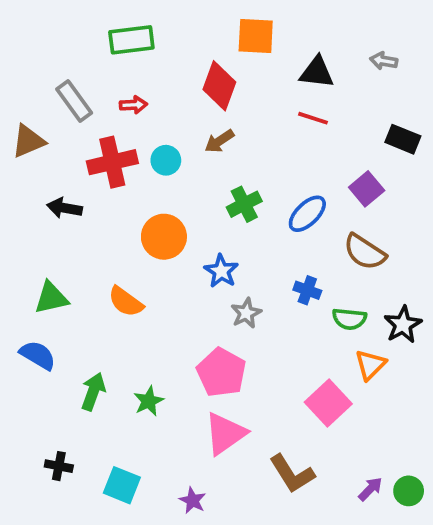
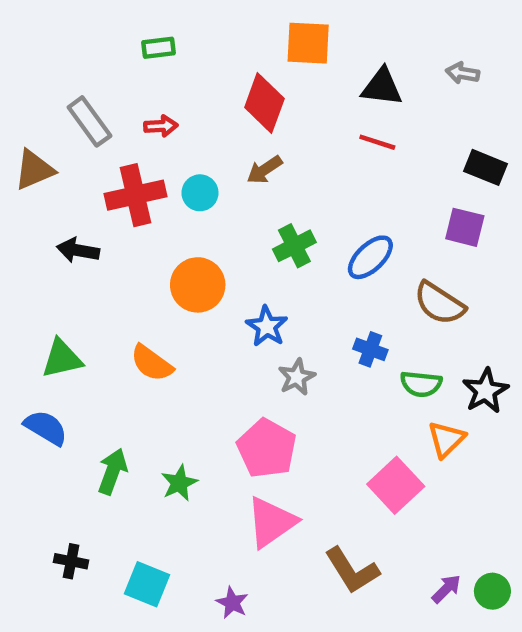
green rectangle: (131, 40) -> (159, 48), size x0.6
purple square: (367, 189) -> (465, 227), moved, turned -36

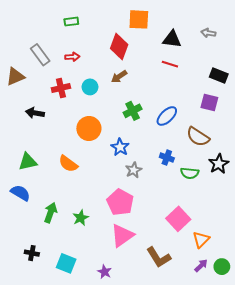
red cross: (136, 195) -> (61, 88), size x0.7
black star: (485, 391) -> (219, 164), moved
orange triangle: (446, 439) -> (201, 240), moved

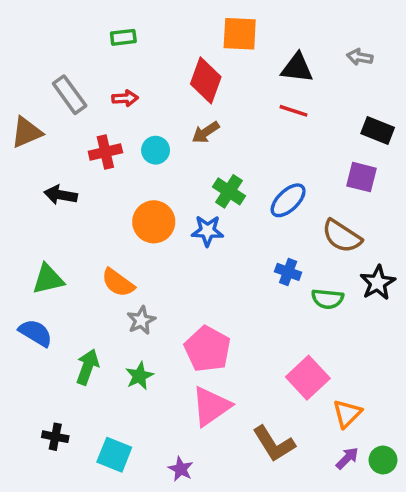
green cross: (133, 111) -> (229, 191), turned -30
blue star: (120, 147) -> (207, 231), moved, turned -30
gray star: (134, 170) -> (141, 320), moved

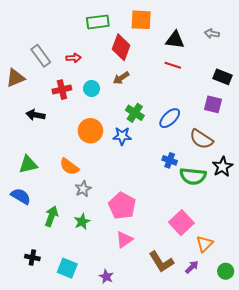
green rectangle: (123, 37) -> (98, 22), moved, size x1.5
green semicircle: (327, 299) -> (193, 176), size x1.4
pink triangle: (211, 406) -> (124, 240), size x0.7
purple arrow: (347, 458) -> (192, 267), moved

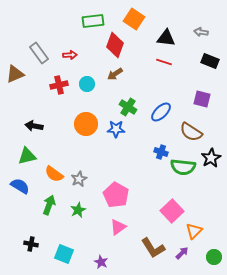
orange square: (141, 20) -> (134, 19), turned 30
black rectangle: (222, 77) -> (210, 61), moved
black arrow: (36, 115) -> (34, 126), moved
orange semicircle: (69, 167) -> (54, 174), moved

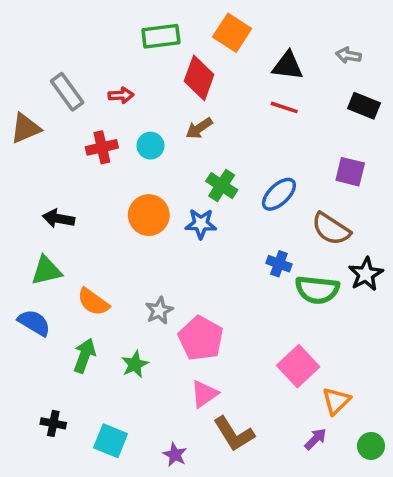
gray star: (79, 179) -> (159, 311), moved
brown L-shape: (153, 248) -> (234, 434), moved

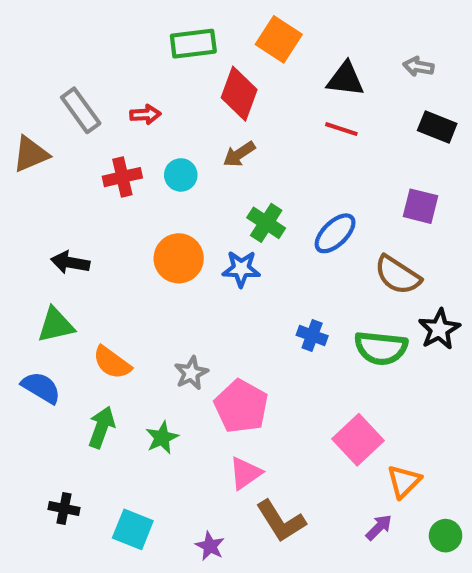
blue cross: (279, 264) -> (312, 335), moved

